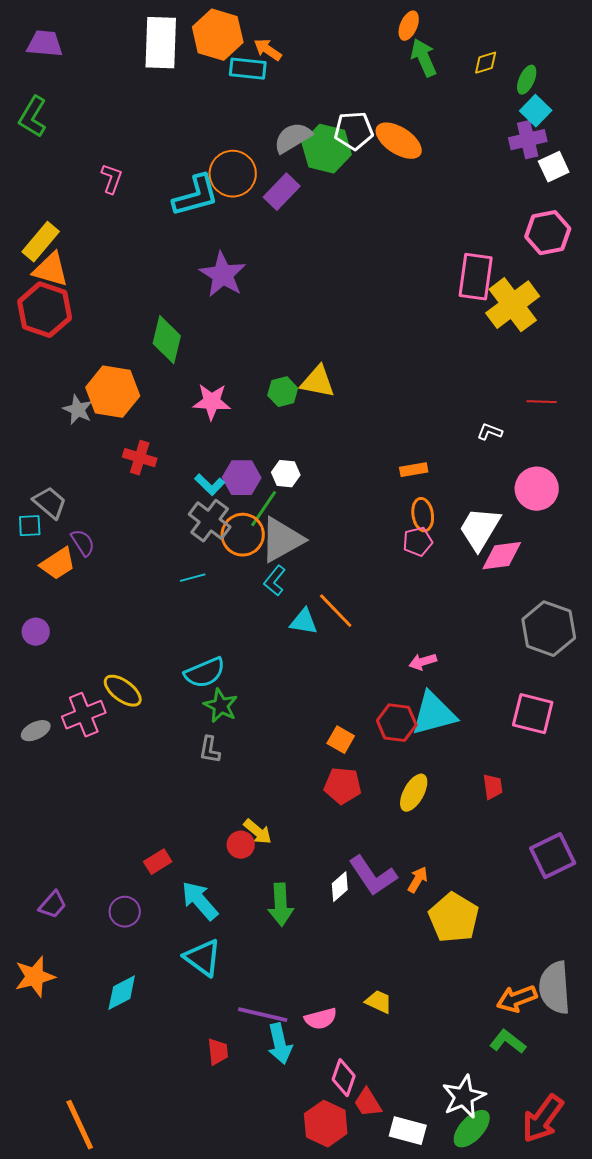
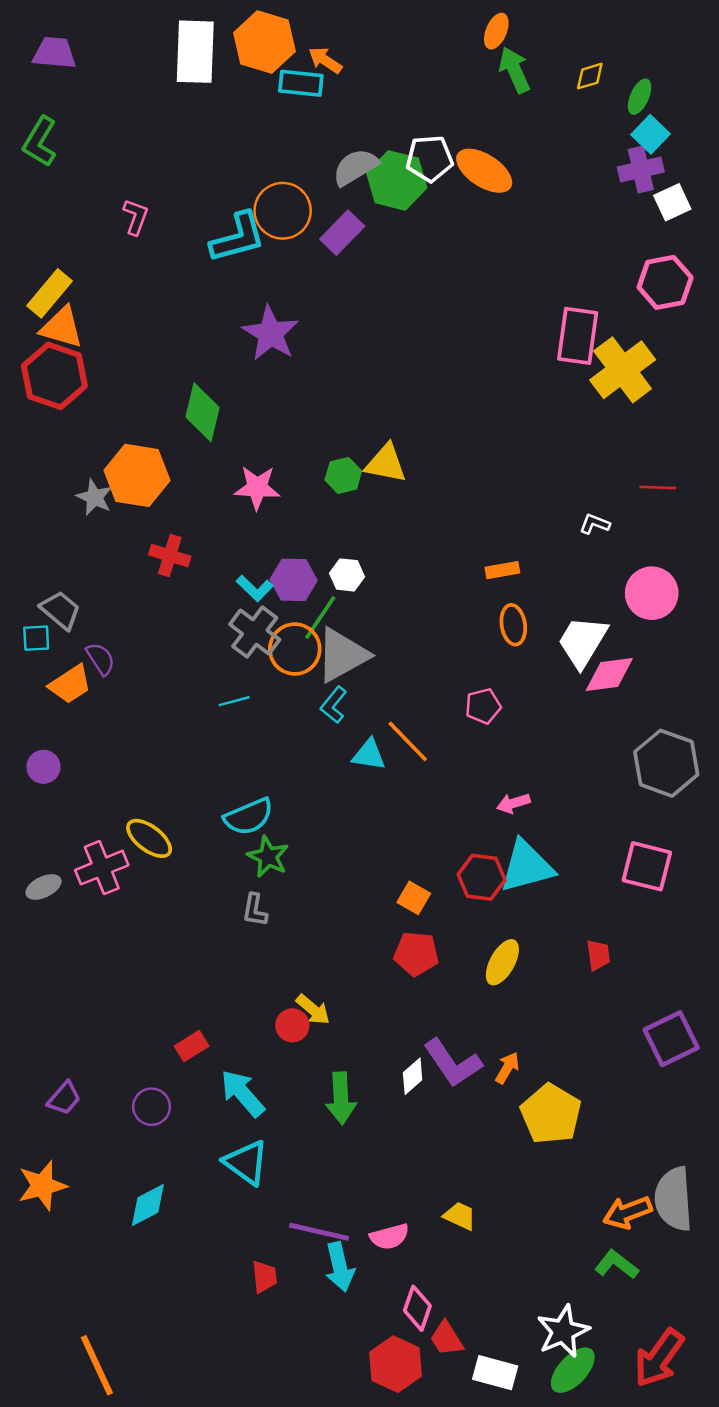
pink pentagon: (418, 542) -> (483, 706), moved

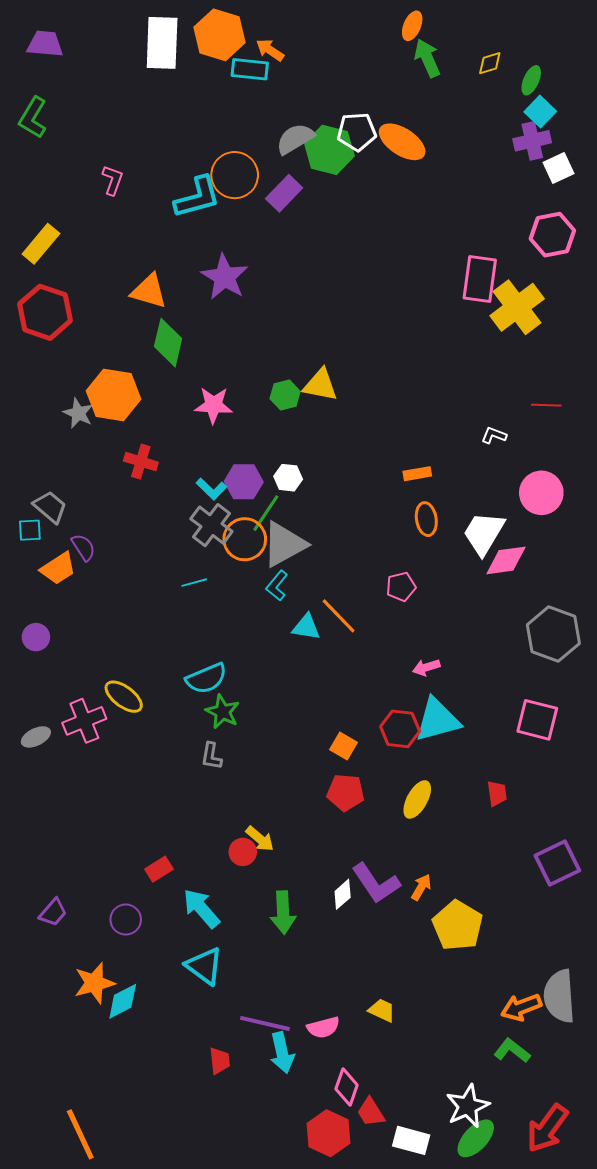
orange triangle: (62, 327) -> (149, 291), moved
orange star: (42, 1186) -> (94, 983), moved

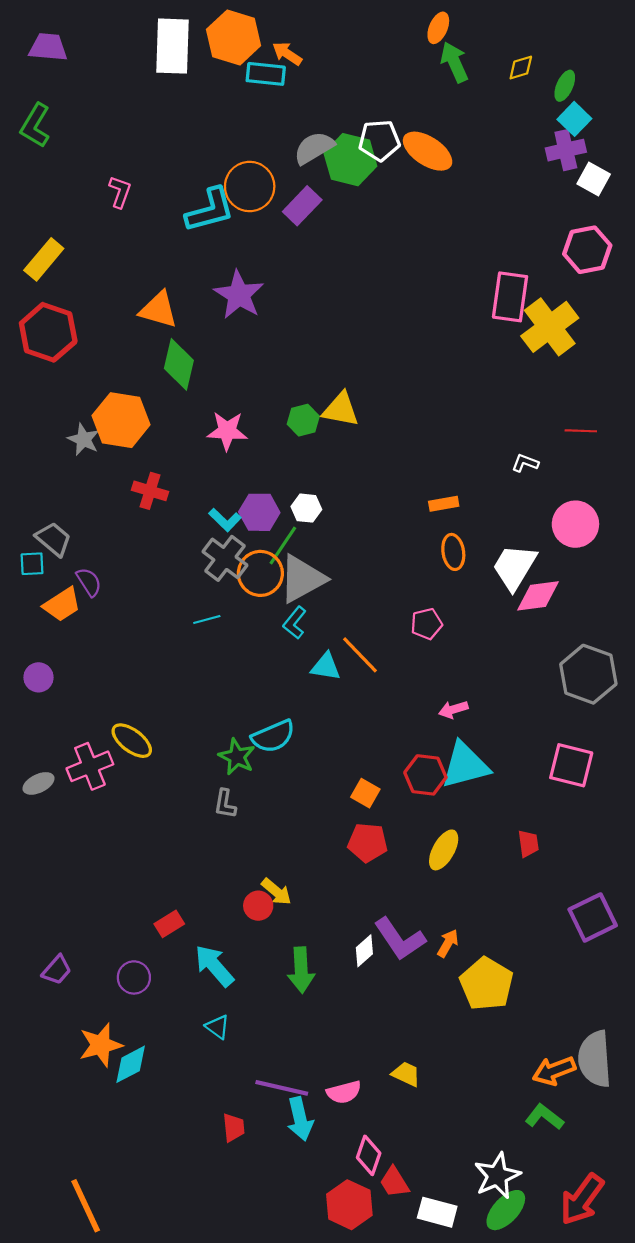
white square: (558, 168) -> (594, 179), turned -36
cyan semicircle: (206, 678) -> (273, 736), moved
cyan triangle: (204, 966) -> (217, 1027), size x0.6

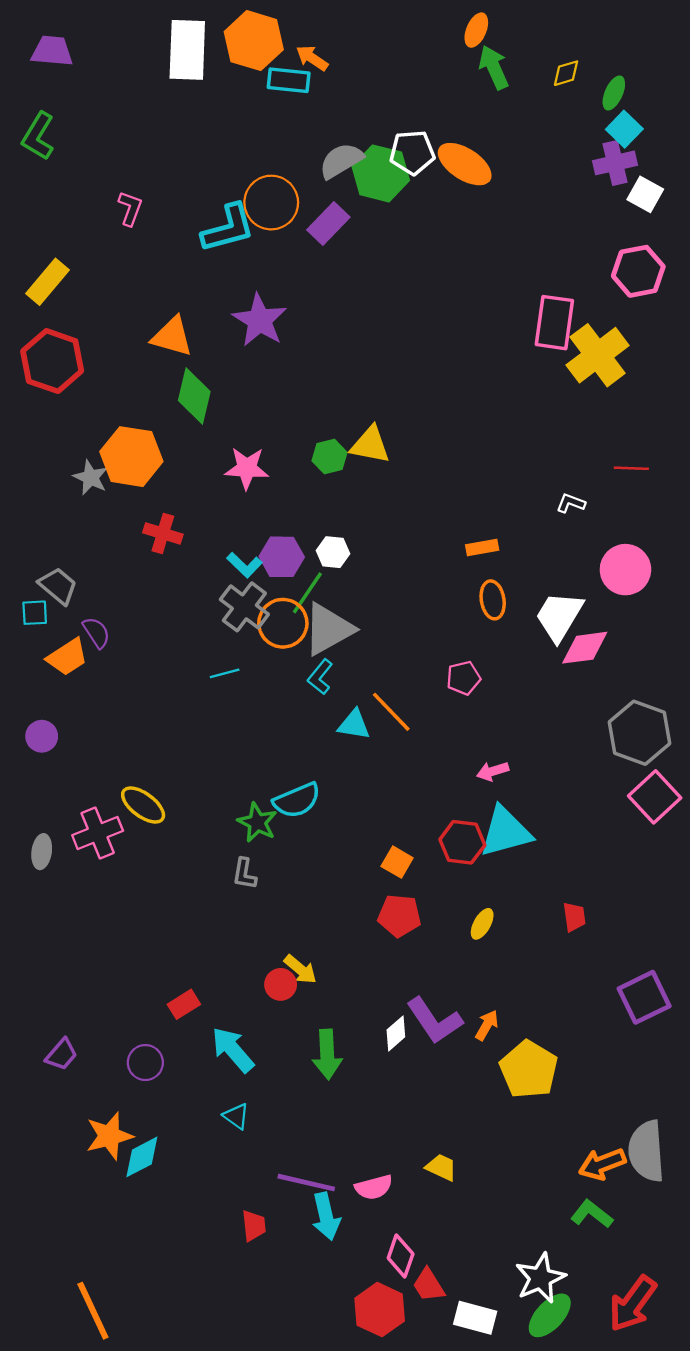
pink square: (571, 765) -> (655, 797), moved, turned 33
gray ellipse: (38, 783) -> (42, 852), turned -56
yellow ellipse: (444, 850) -> (482, 924), size x0.7

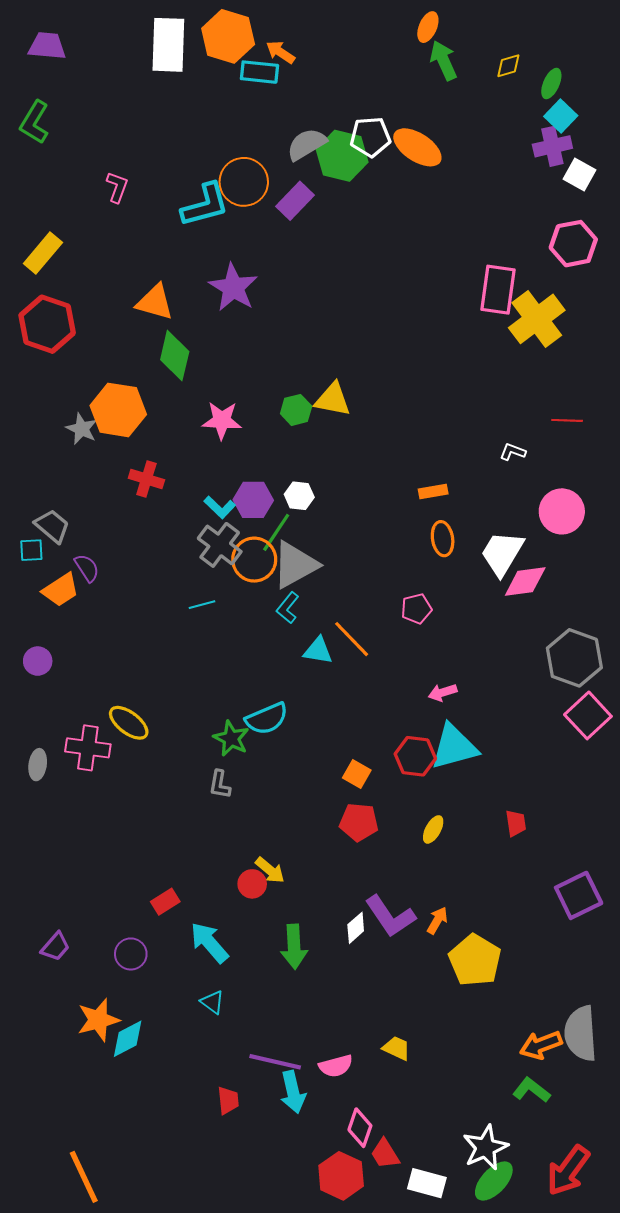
pink cross: (98, 833) -> (88, 748), turned 30

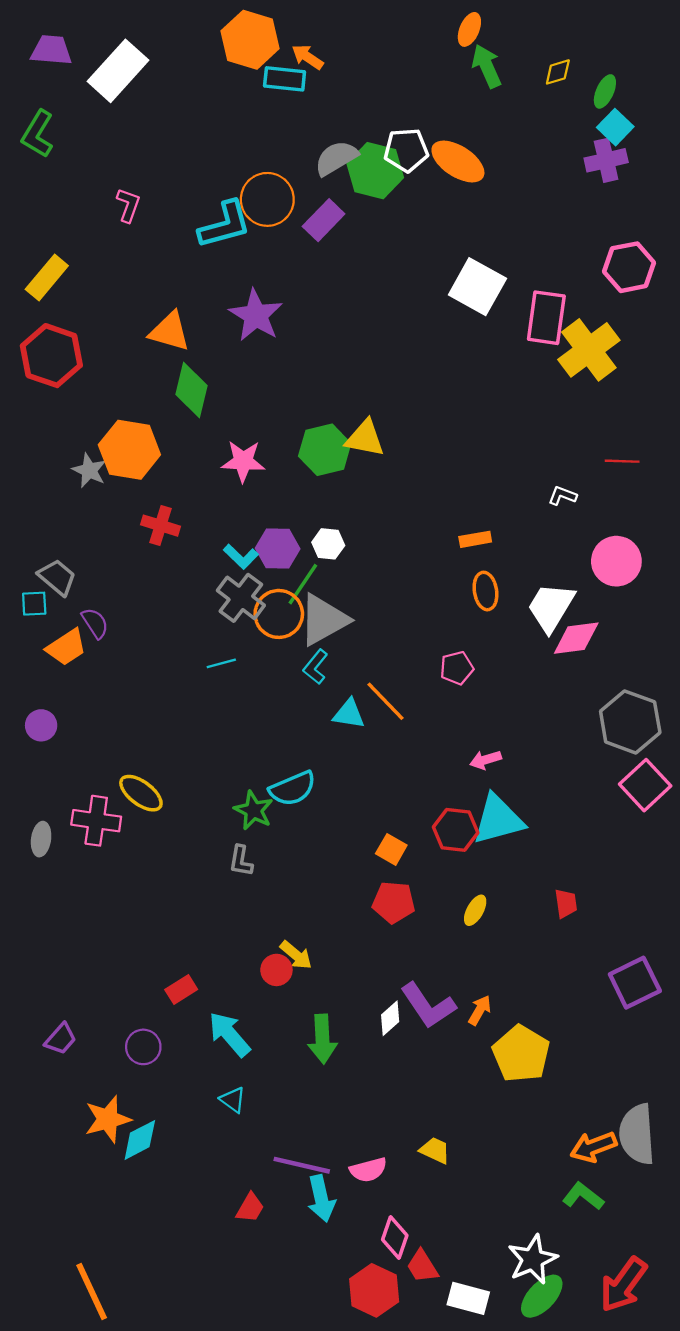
white rectangle: (168, 45) -> (118, 71), moved, turned 40
white square: (580, 175) -> (477, 287), moved, size x1.6
green hexagon: (296, 410) -> (325, 450), size x1.5
red trapezoid: (228, 1100) -> (250, 1208), turned 36

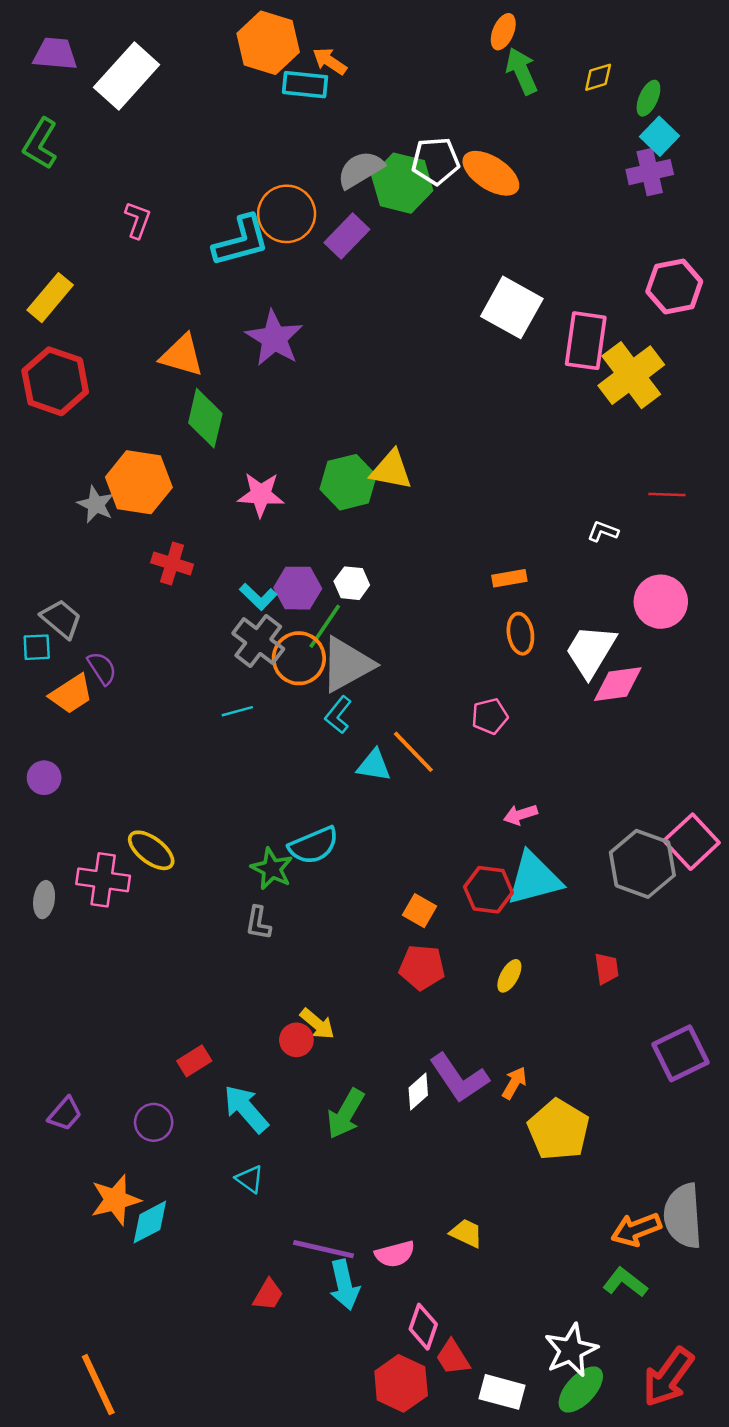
gray hexagon: (630, 722) -> (642, 864), moved
green arrow: (322, 1039) -> (346, 1114), turned 33

